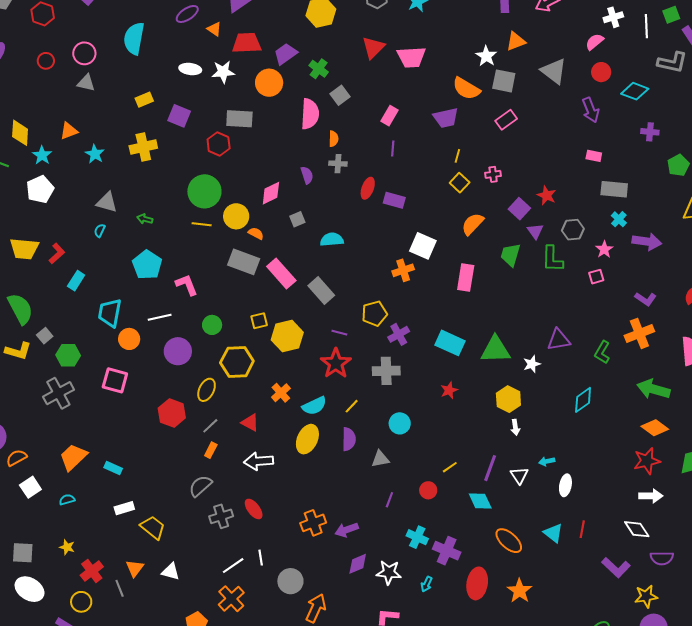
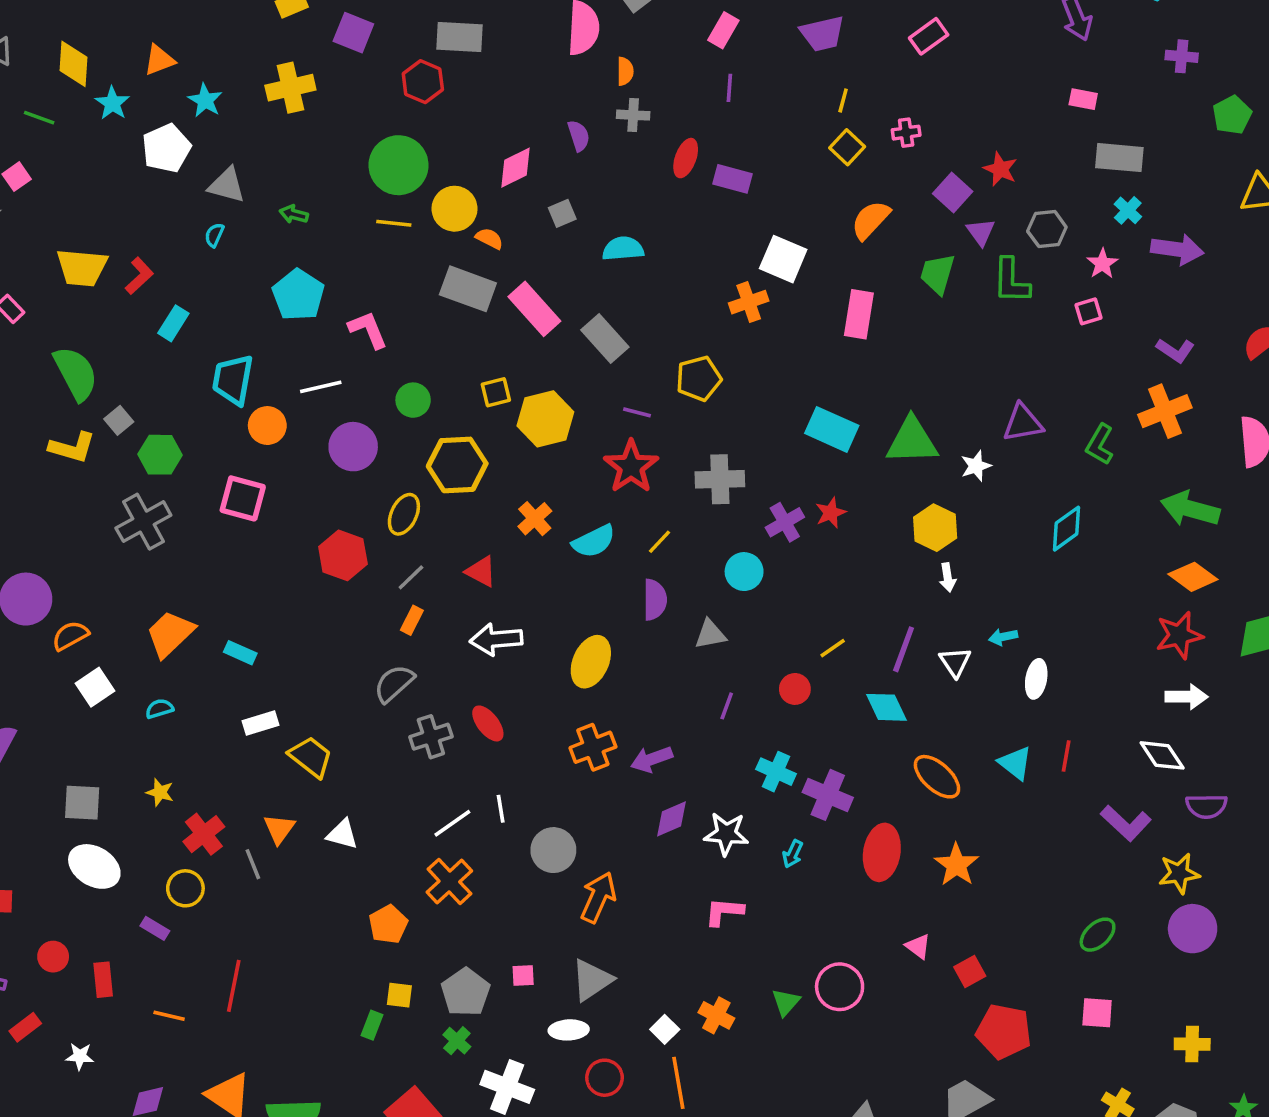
white pentagon: (40, 189) -> (166, 148), moved
purple cross: (399, 334) -> (785, 522), moved
yellow ellipse: (307, 439) -> (591, 662), moved

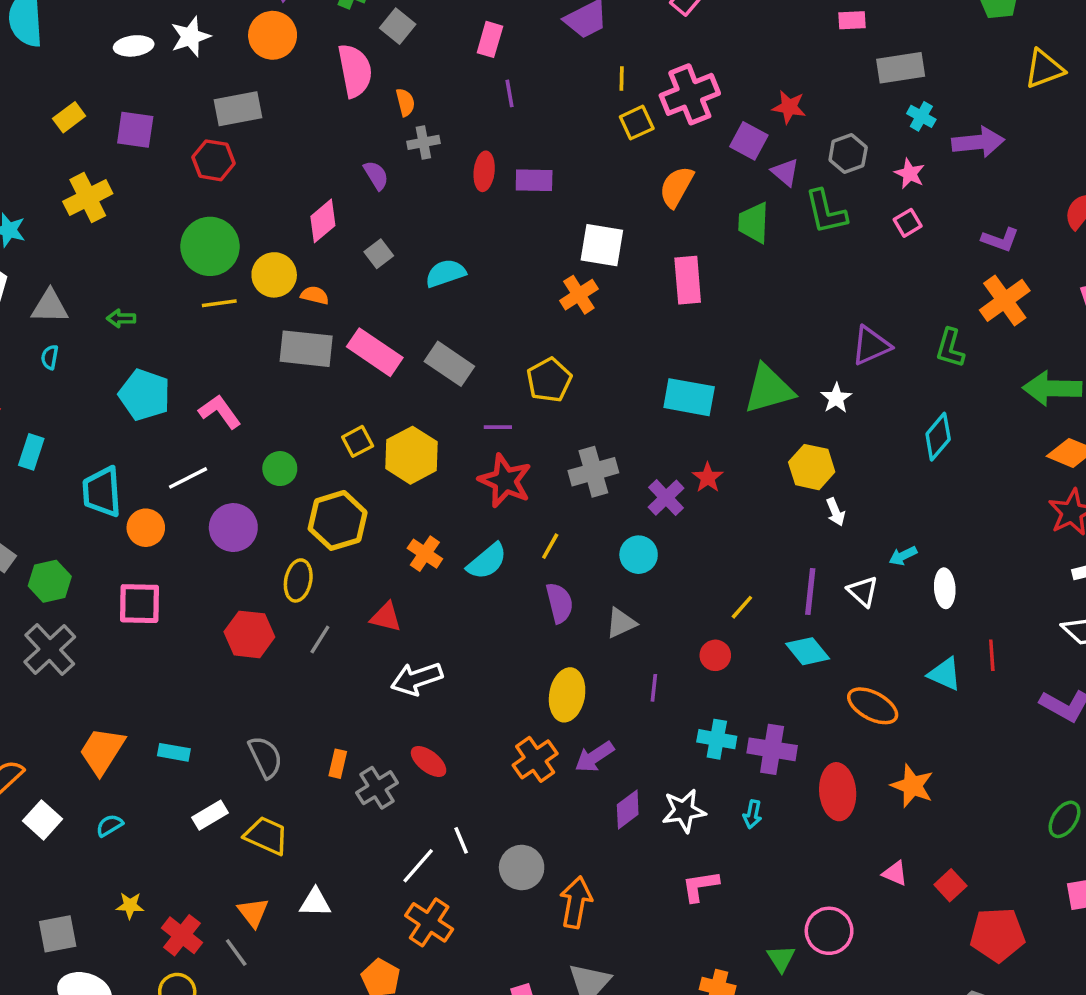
pink cross: (906, 133) -> (690, 94), size x2.0
yellow square: (847, 147) -> (637, 123), turned 36
orange rectangle: (412, 620) -> (338, 764), moved
yellow ellipse: (591, 662) -> (567, 695), moved
gray semicircle: (394, 683) -> (265, 757), moved, turned 120

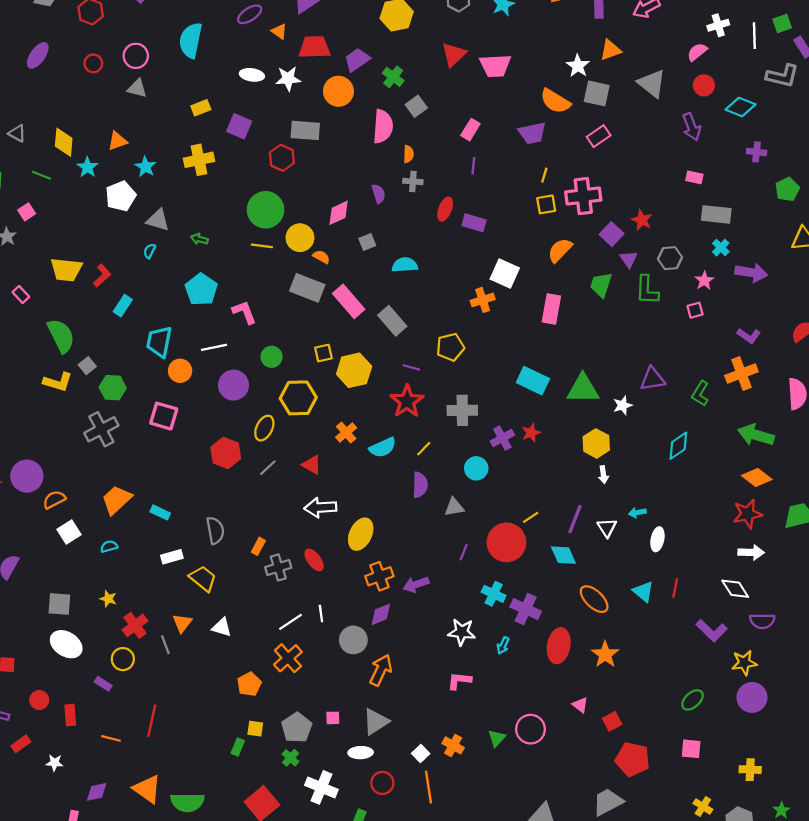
red circle: (715, 655) -> (506, 542), size x2.0
yellow ellipse: (567, 695) -> (361, 534), moved
purple diamond: (628, 809) -> (381, 614), moved

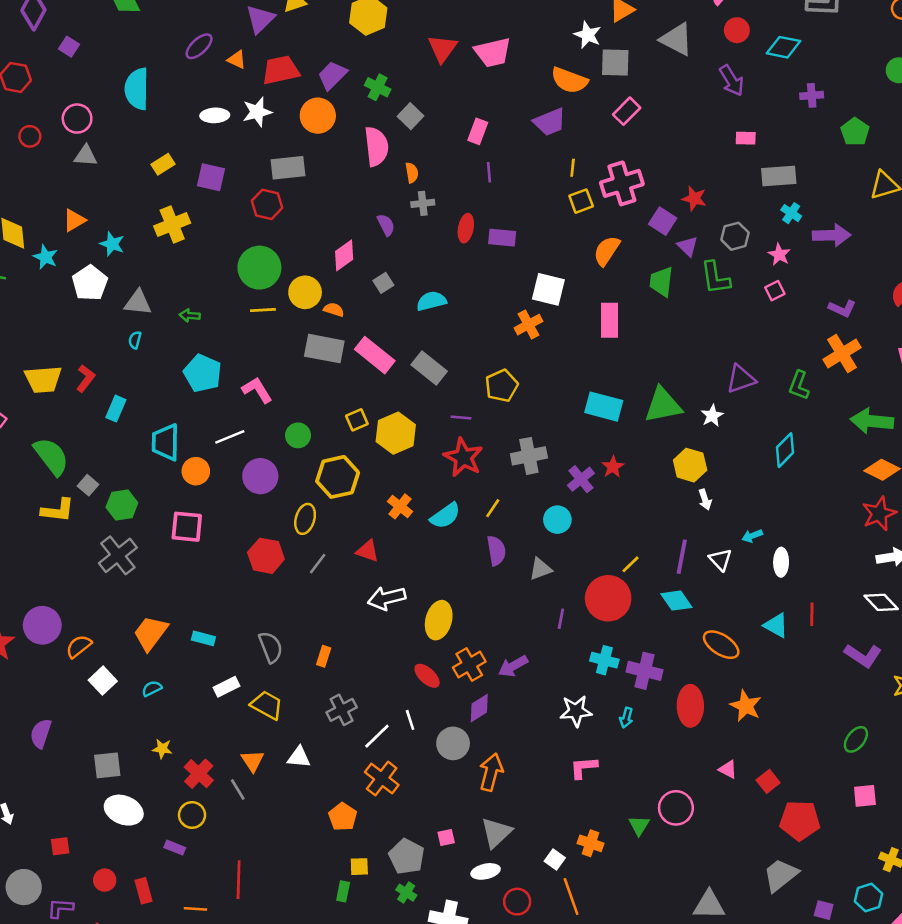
red ellipse: (314, 560) -> (427, 676), moved
gray cross: (278, 567) -> (342, 710), moved

